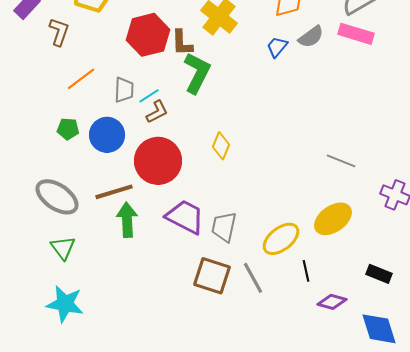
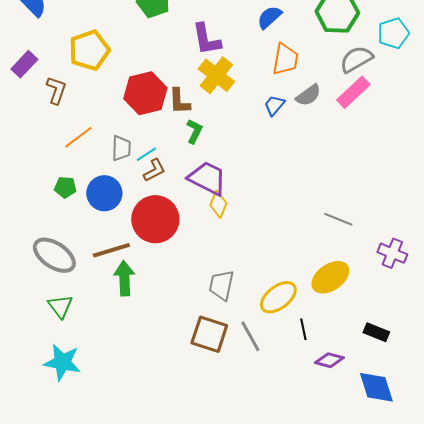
pink rectangle: (356, 34) -> (353, 92), turned -60
green L-shape: (197, 73) -> (194, 131), size x0.6
purple trapezoid: (185, 217) -> (207, 178), moved

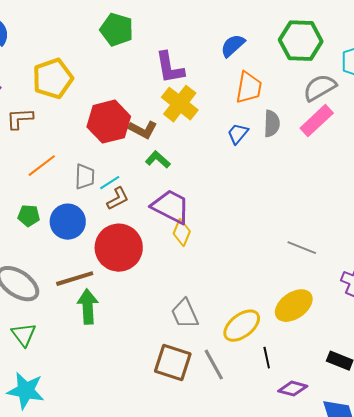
brown L-shape: (56, 90) -> (20, 119), turned -112
gray semicircle: (308, 95) -> (272, 124), turned -52
brown L-shape: (179, 101) -> (143, 130), turned -60
green L-shape: (194, 131) -> (158, 160), turned -75
gray trapezoid: (221, 285) -> (185, 314), turned -36

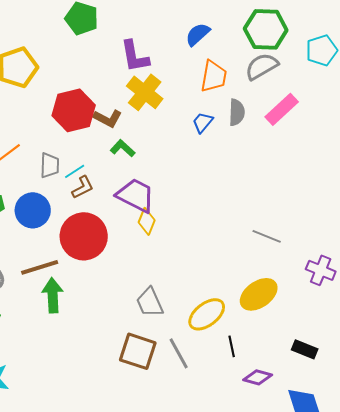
gray semicircle: (320, 88) -> (262, 66), moved

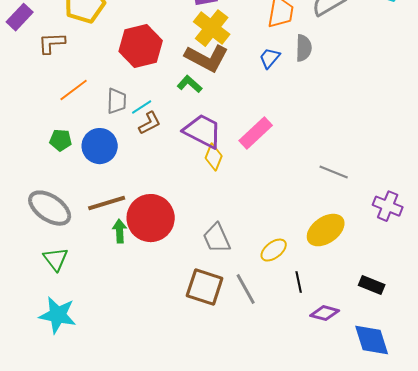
pink rectangle: (282, 109) -> (256, 133), moved
brown L-shape: (108, 118) -> (207, 58), moved, size x1.5
red circle: (84, 236) -> (151, 218), moved
green arrow: (53, 295) -> (120, 231), size x0.7
yellow ellipse: (207, 314) -> (274, 250), size x0.7

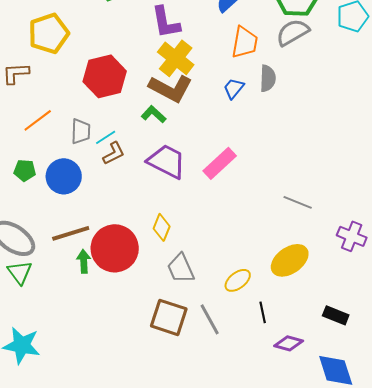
yellow diamond: (214, 157) -> (162, 227), moved
green triangle: (56, 259) -> (20, 272), moved

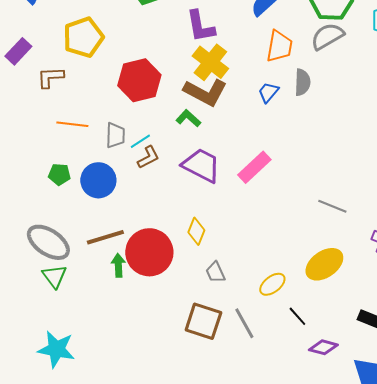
orange line: (38, 120) -> (72, 124), turned 44
gray trapezoid: (181, 268) -> (215, 272), size x0.7
black line: (263, 312) -> (297, 316), turned -30

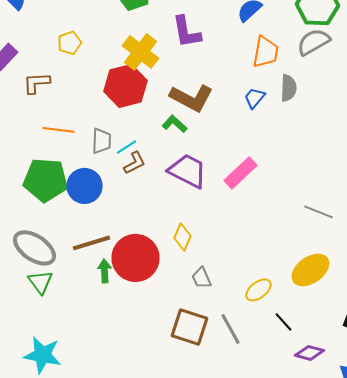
yellow pentagon: (83, 37) -> (70, 43), size x0.6
yellow cross: (210, 62) -> (140, 52), moved
green pentagon: (59, 174) -> (46, 180), size x2.0

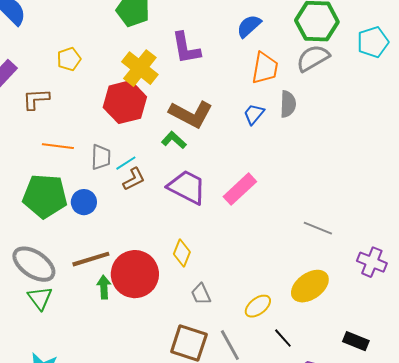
blue circle: (84, 186) -> (84, 202), size x0.7

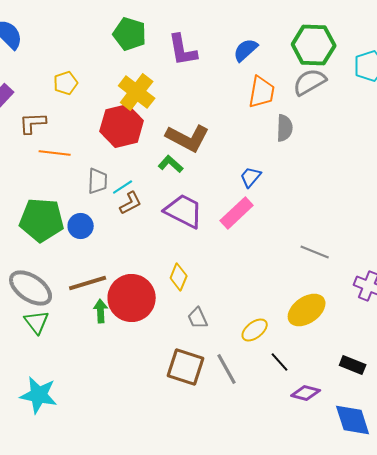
purple L-shape: (186, 48) -> (183, 50), moved
blue trapezoid: (254, 114) -> (251, 177), moved
orange line: (58, 146) -> (55, 153), moved

